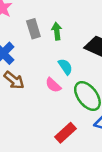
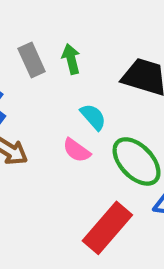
red rectangle: (65, 133) -> (107, 228), size x1.4

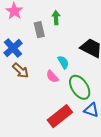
green arrow: (71, 59) -> (56, 18), moved

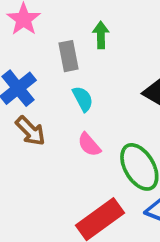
cyan semicircle: (63, 62) -> (83, 99), moved

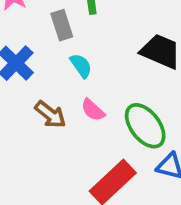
brown arrow: (30, 131) -> (50, 114), moved

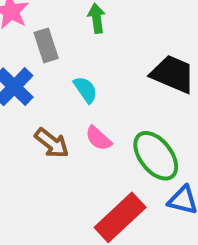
gray rectangle: (62, 25) -> (46, 45), moved

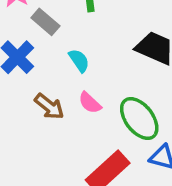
gray rectangle: (46, 45) -> (45, 22), turned -32

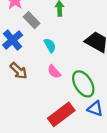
brown arrow: (49, 106) -> (19, 71), moved

